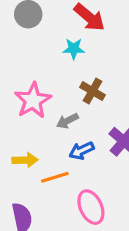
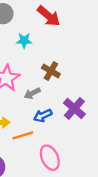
cyan star: (74, 49) -> (24, 41), moved

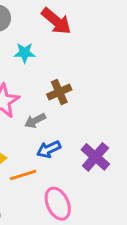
brown cross: (51, 71) -> (59, 92), turned 36
purple cross: (74, 108) -> (95, 157), moved

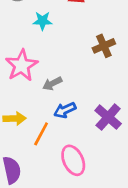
brown cross: (59, 92) -> (104, 46), moved
orange line: (23, 175) -> (41, 134), turned -45

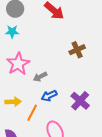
cyan star: (42, 21) -> (12, 32), moved

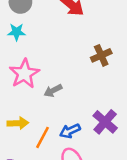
blue arrow: (49, 96) -> (70, 131), moved

